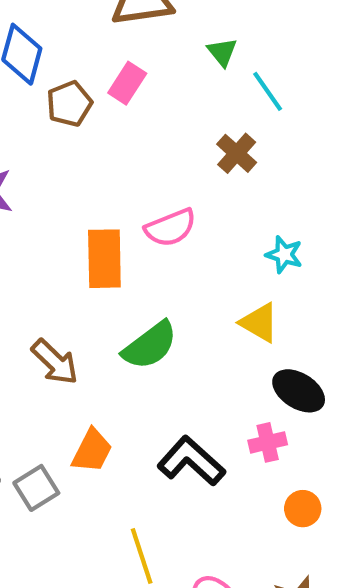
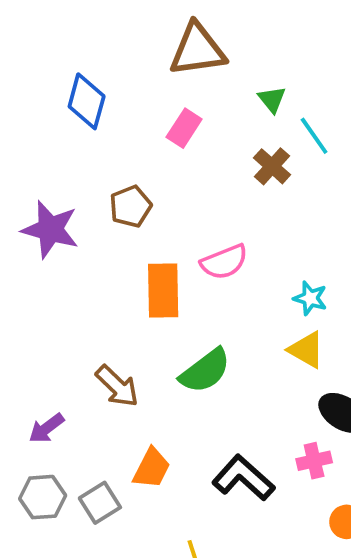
brown pentagon: (69, 104) -> (131, 206), moved
brown cross: (237, 153) -> (272, 166), moved
cyan star: (284, 255) -> (310, 298), moved

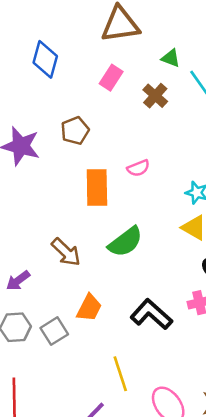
green triangle: (272, 99) -> (171, 58), turned -30
brown cross: (272, 166) -> (155, 96), moved
pink semicircle: (224, 262) -> (138, 168), size x0.7

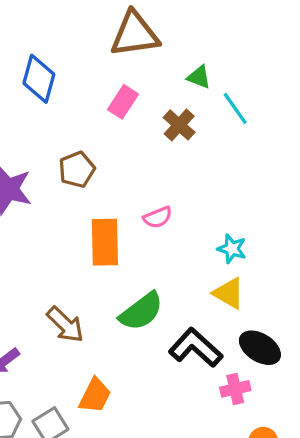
black L-shape: (151, 314) -> (196, 348), moved

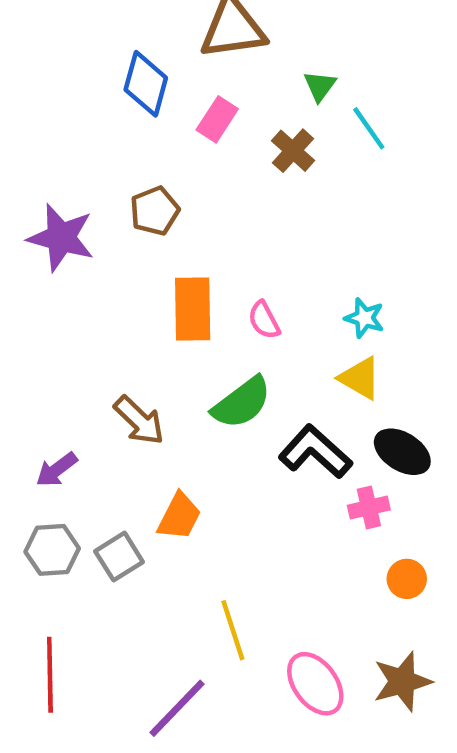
green triangle: (199, 77) -> (320, 86), turned 45
blue diamond: (39, 79) -> (146, 84), moved
pink semicircle: (158, 217) -> (264, 320), moved, turned 84

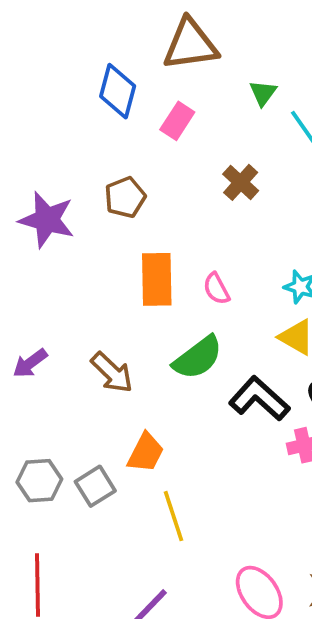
brown cross: (293, 151) -> (241, 182), moved
purple arrow: (57, 470) -> (30, 363), moved
yellow line: (233, 630) -> (174, 516), moved

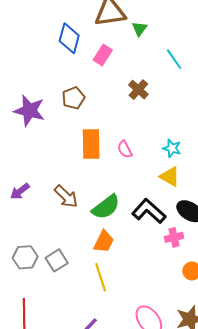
green triangle: (263, 93) -> (139, 29), moved
green semicircle: (198, 358) -> (106, 207), moved
orange trapezoid: (146, 453) -> (104, 242), moved

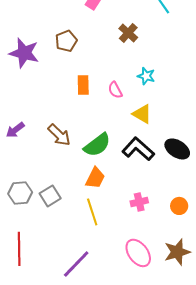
orange rectangle: (91, 144) -> (83, 85), size x0.7
cyan star: (172, 148) -> (146, 76), moved
yellow triangle: (170, 177) -> (142, 114), moved
pink cross: (174, 237) -> (139, 202), moved

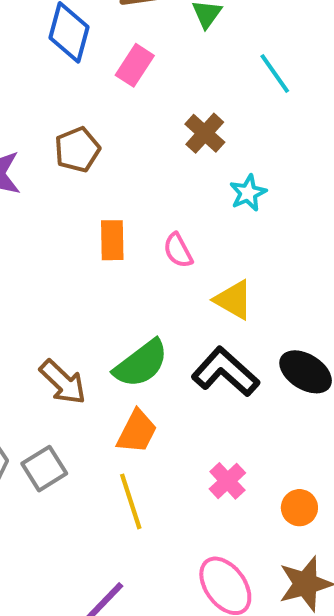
cyan star: (146, 76) -> (248, 193), moved, turned 30
brown arrow: (59, 135) -> (63, 382), moved
pink cross: (139, 202) -> (227, 481), turned -30
orange circle: (179, 206) -> (299, 508), moved

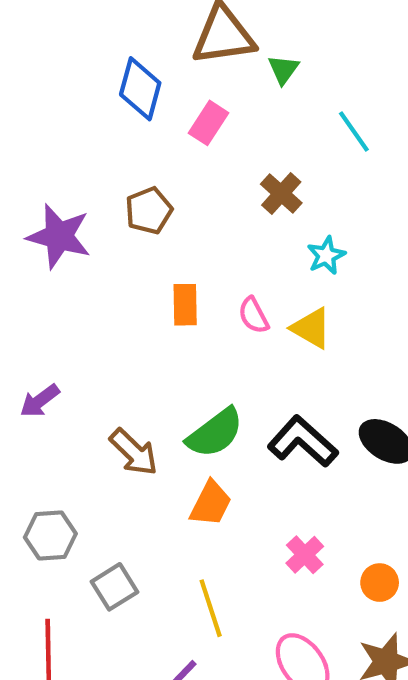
yellow triangle: (234, 300) -> (311, 328), moved
gray square: (44, 469) -> (115, 587), moved
yellow line: (131, 501) -> (211, 608), moved

